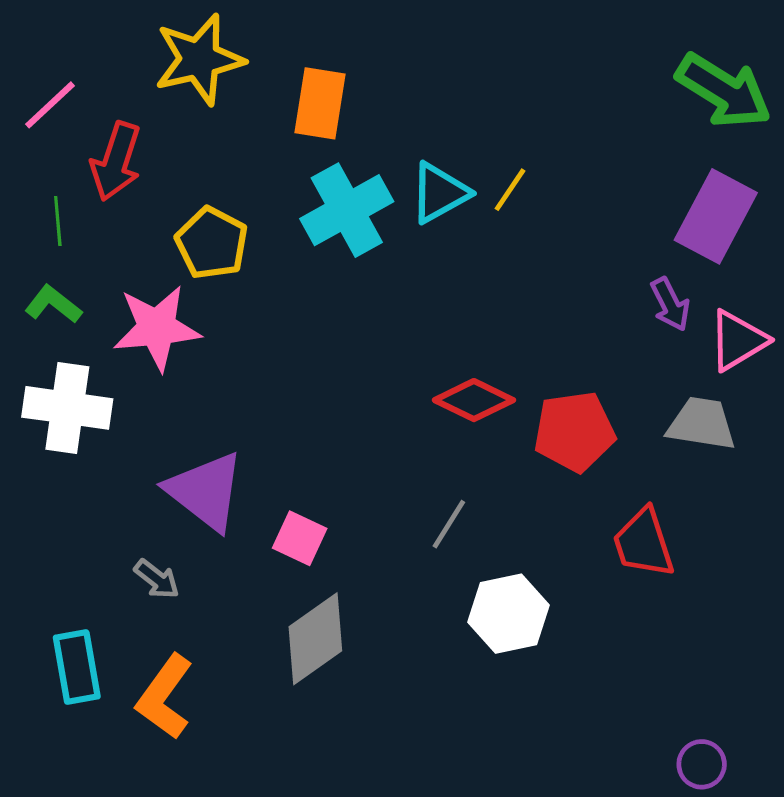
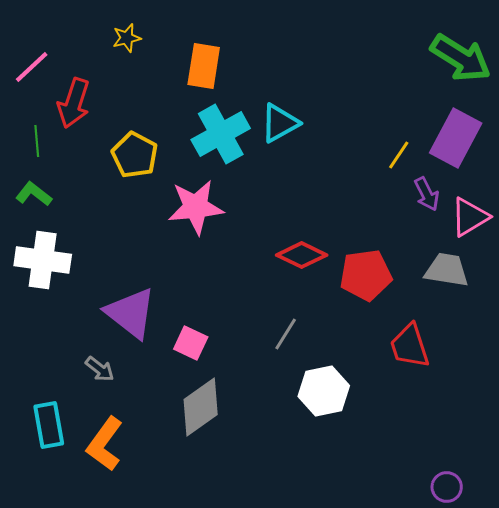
yellow star: (199, 59) -> (127, 38), size x0.5
yellow line: (510, 190) -> (399, 155), moved
pink star: (157, 328) -> (196, 207), moved

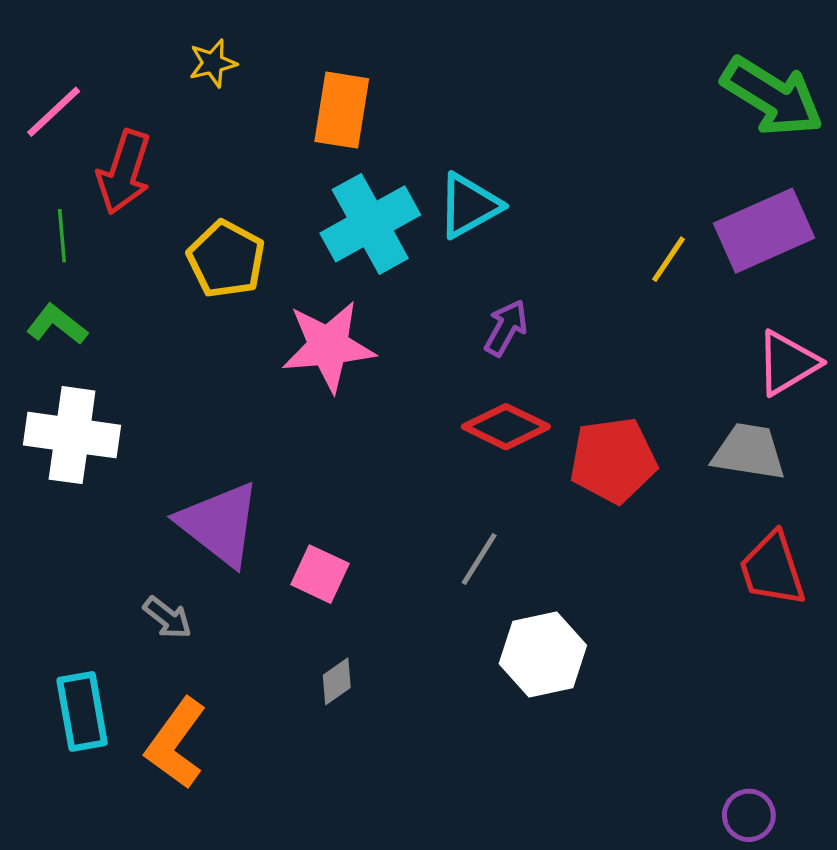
purple rectangle: (456, 138) -> (764, 231), turned 38
purple arrow: (427, 194) -> (506, 328), moved, turned -124
red trapezoid: (410, 346) -> (772, 569), moved
gray diamond: (201, 407) -> (337, 681), size x0.5

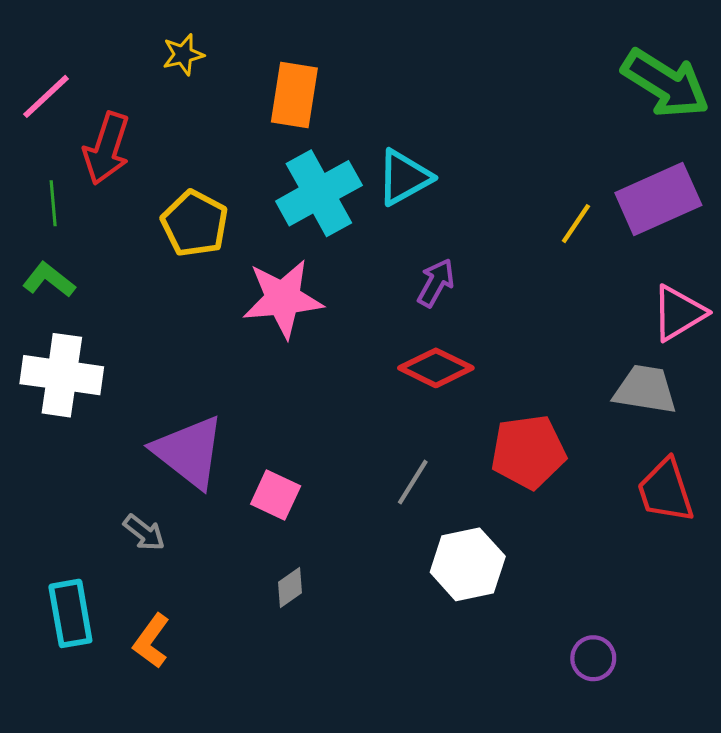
red pentagon: (613, 460) -> (528, 452), moved
orange L-shape: (176, 743) -> (151, 641), size x0.7
purple circle: (749, 815) -> (593, 658), moved

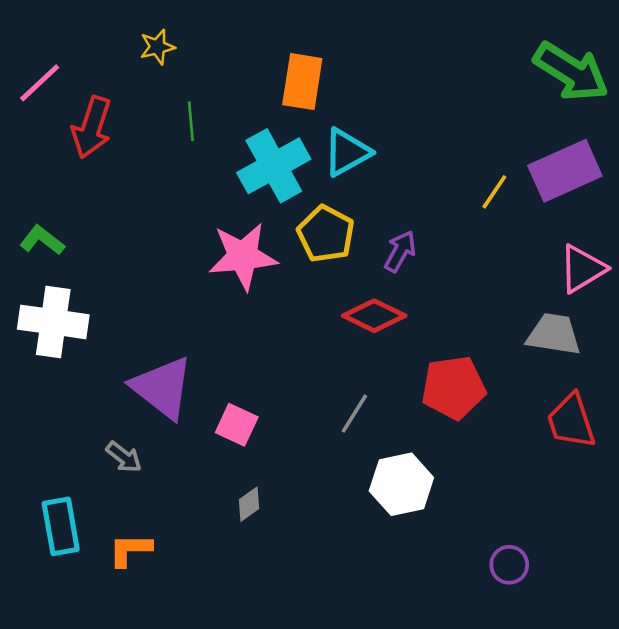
orange rectangle: (294, 95) -> (302, 82), moved
green line: (53, 203) -> (191, 121), moved
yellow pentagon: (195, 224) -> (326, 234), moved
purple arrow: (436, 283) -> (400, 251), moved
orange L-shape: (151, 641) -> (130, 550), turned 54

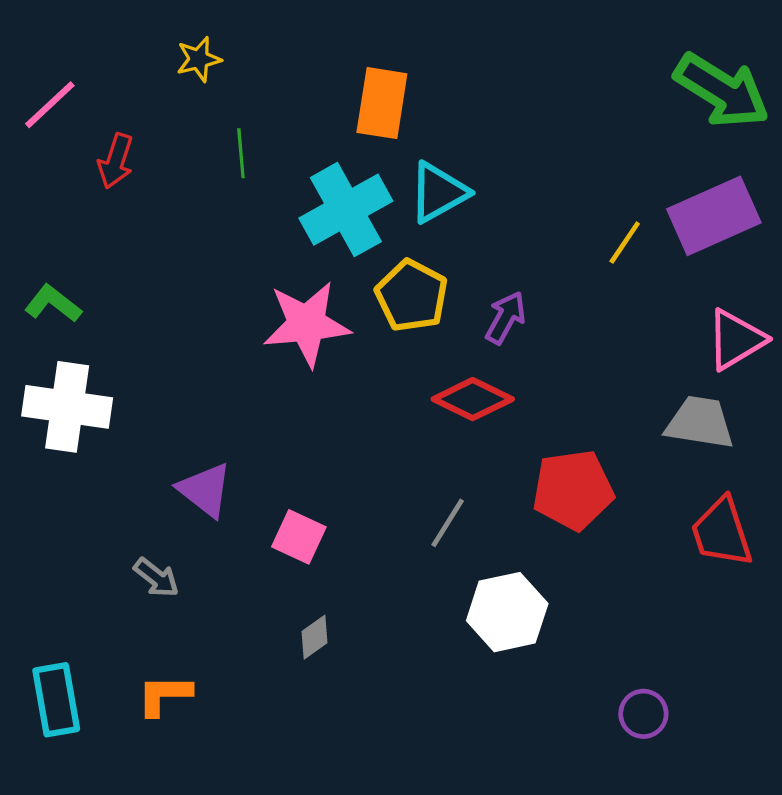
red arrow: (92, 127) -> (116, 161), size x0.7
purple triangle: (162, 388) -> (205, 490), size x0.7
cyan rectangle: (61, 526) -> (56, 700), moved

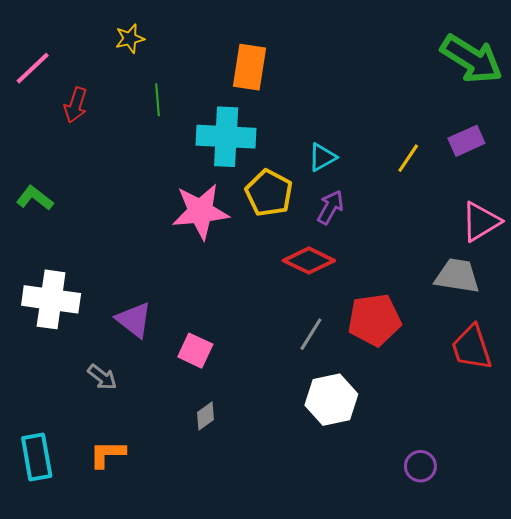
cyan triangle: (438, 192) -> (322, 157), moved, size x0.7
cyan cross: (346, 210) -> (226, 137), turned 32
purple rectangle: (714, 216) -> (466, 141), size x0.6
white cross: (67, 407) -> (51, 299), moved
gray line: (448, 523) -> (311, 334), moved

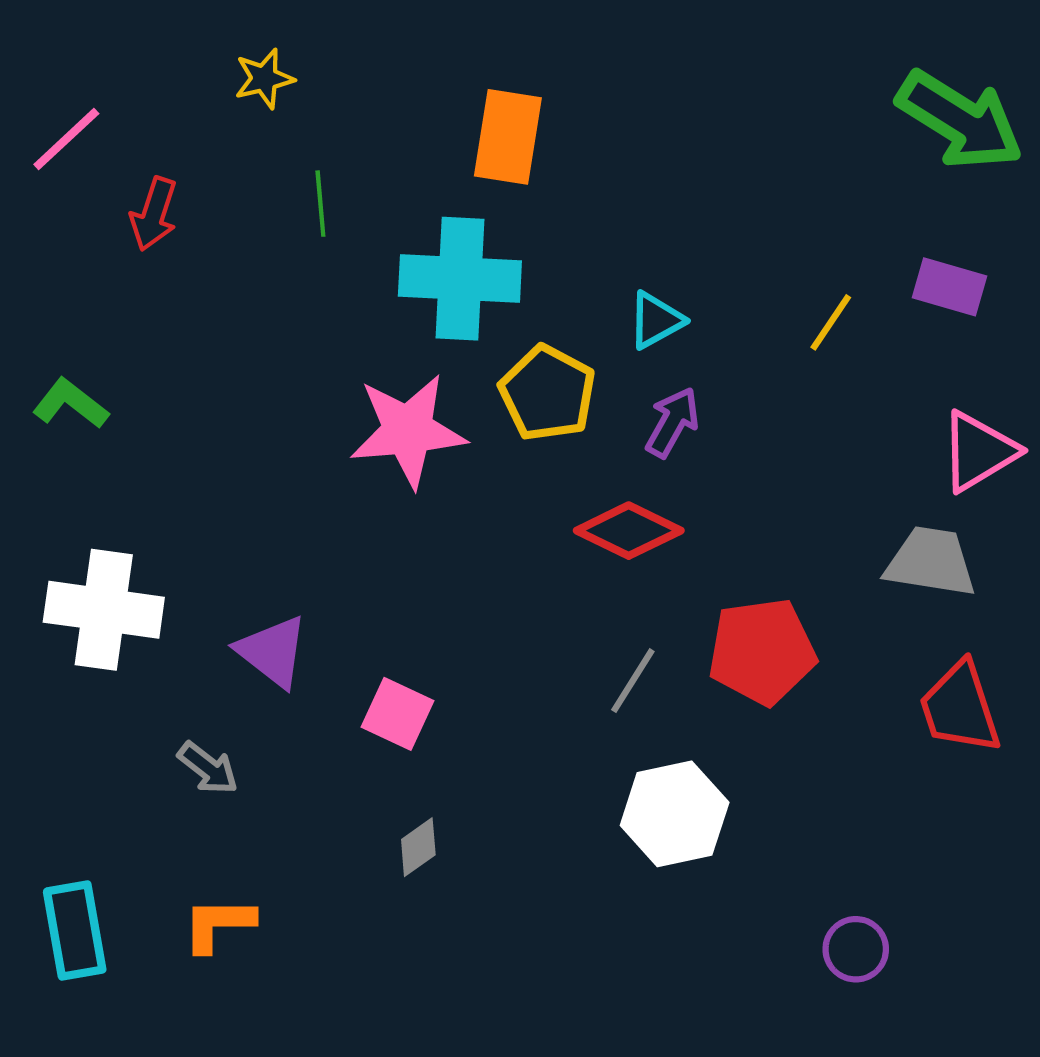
purple rectangle: (466, 141) -> (949, 287), turned 40

